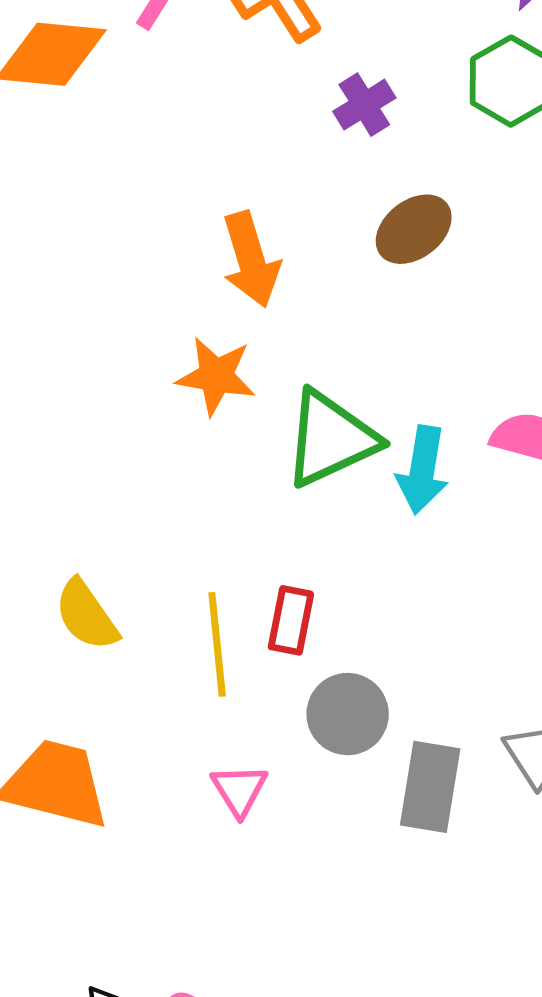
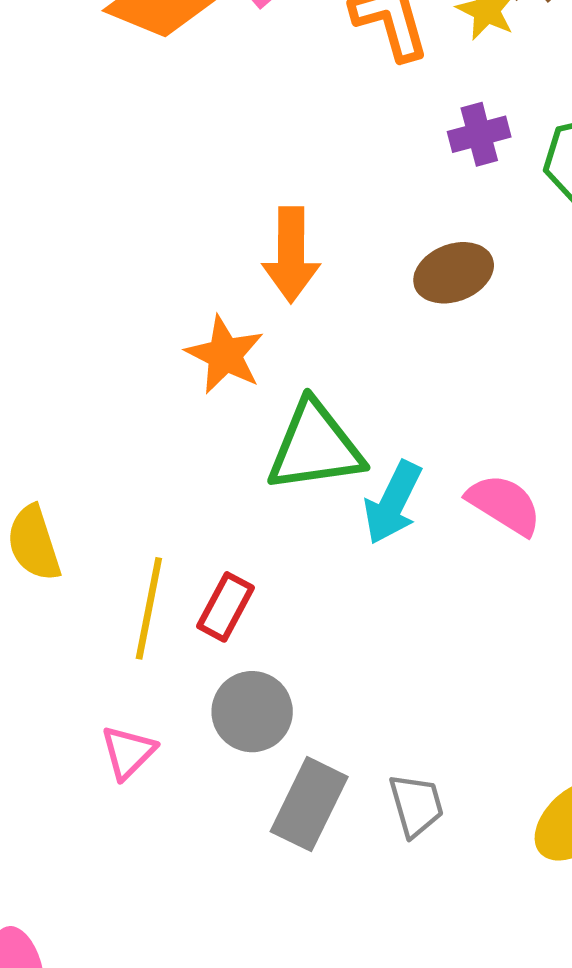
purple cross: (364, 105) -> (479, 134), moved

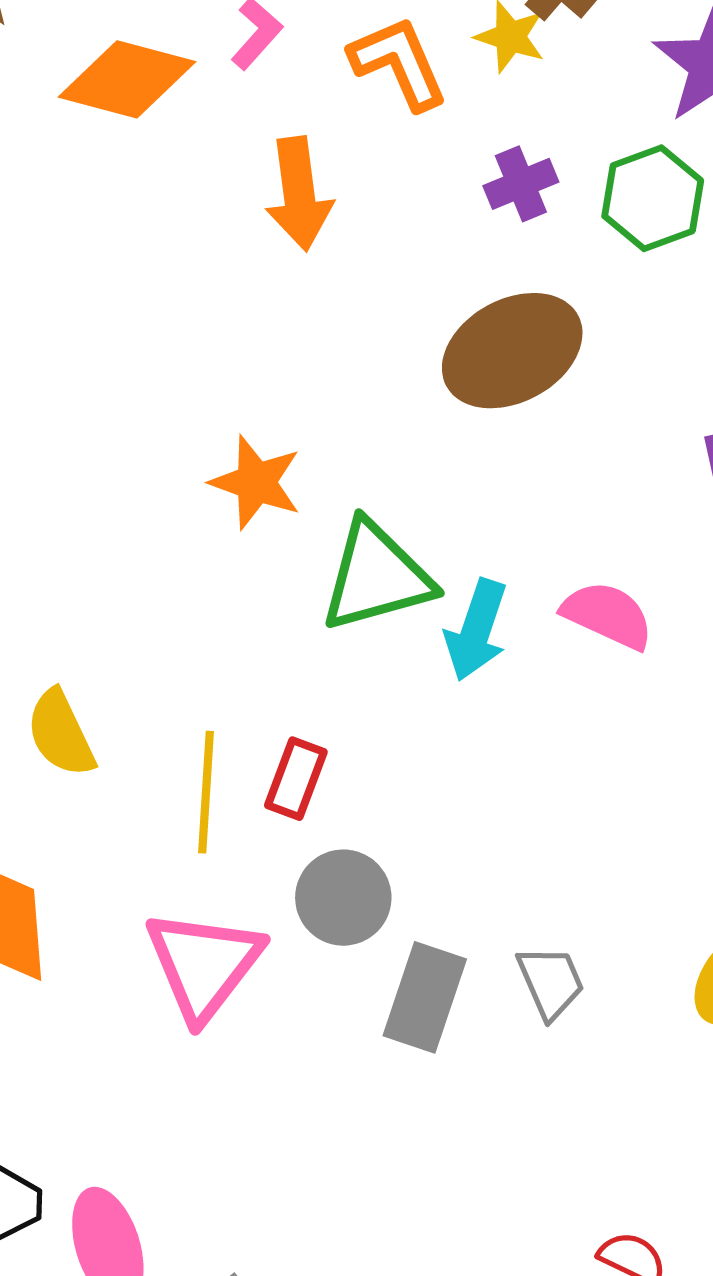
orange arrow: (291, 255) -> (299, 194), moved
brown ellipse: (454, 273) -> (512, 351), size x1.5
pink triangle: (128, 752) -> (204, 964), size x1.8

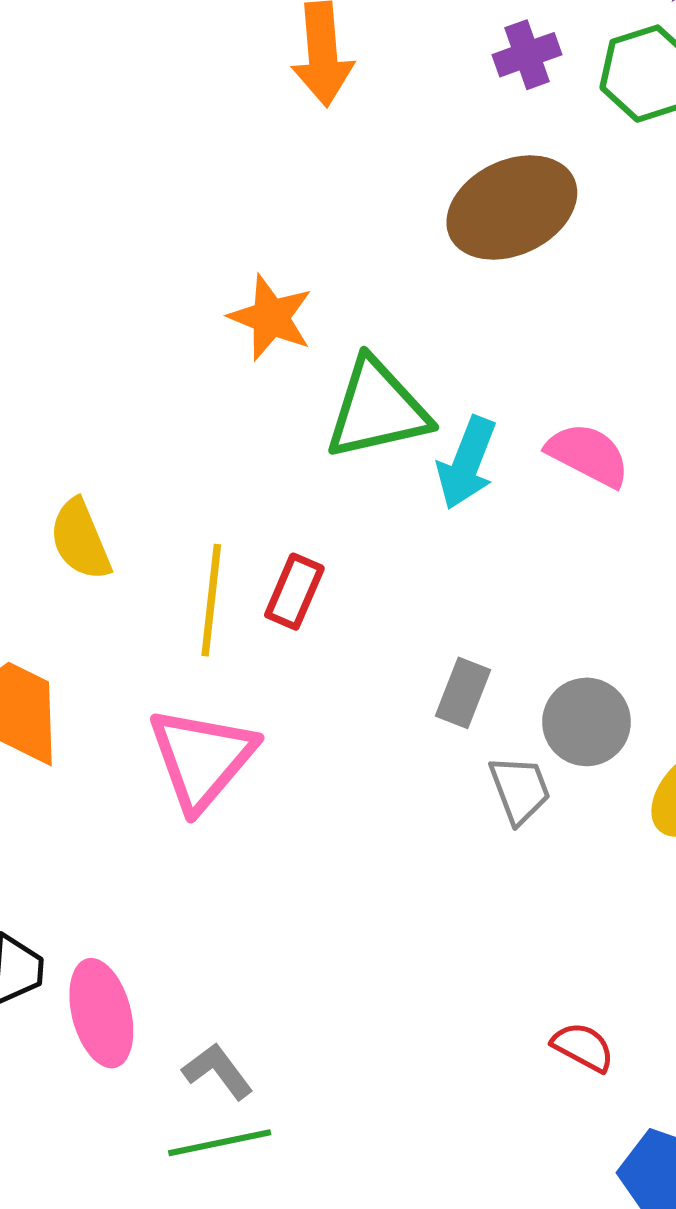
gray circle: (343, 898) -> (586, 722), moved
gray rectangle: (425, 997) -> (463, 693), moved, size x0.7

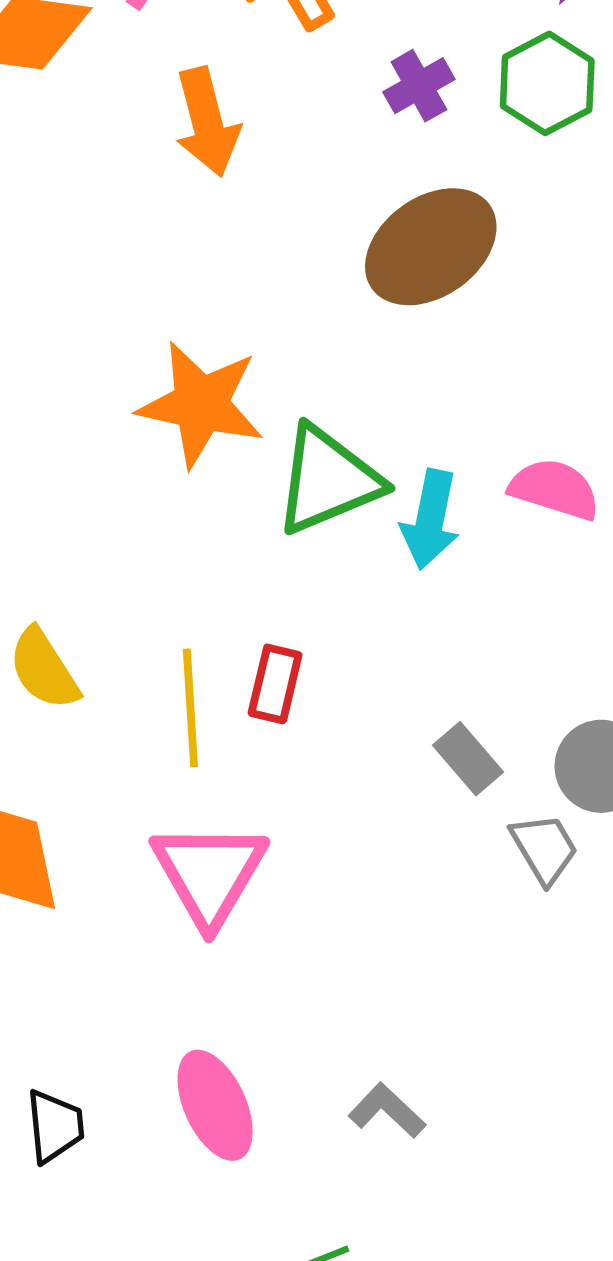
orange star: (271, 318) -> (201, 404), size x1.4
gray rectangle: (463, 693) -> (468, 759), turned -52
pink ellipse: (101, 1013) -> (215, 1105), moved
gray L-shape: (218, 1071) -> (387, 1111), moved

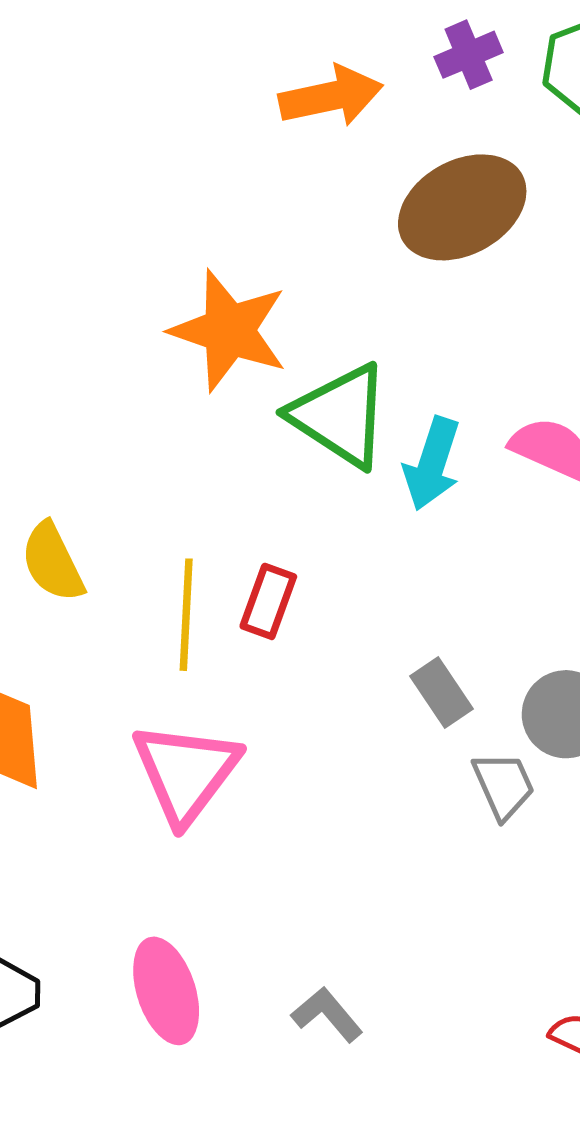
orange arrow: (207, 122) -> (331, 96), moved, turned -94
green triangle: (328, 480) -> (340, 416), turned 49

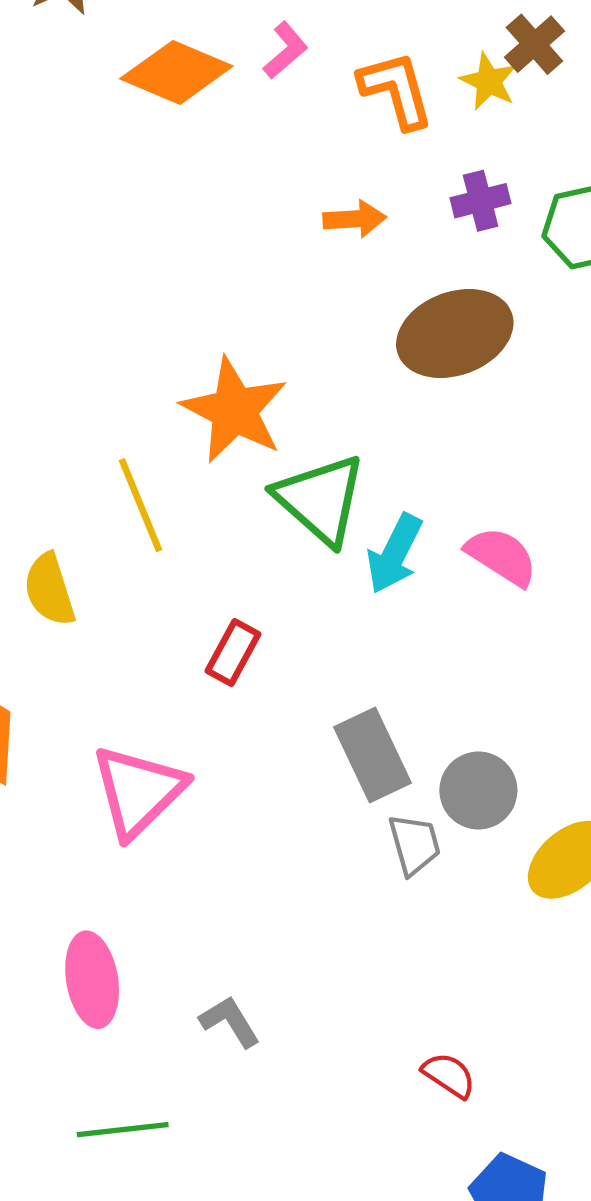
orange arrow: (331, 96) -> (355, 219), size x0.7
yellow line: (186, 615) -> (141, 505), moved, turned -34
gray rectangle: (442, 692) -> (373, 755), size x1.5

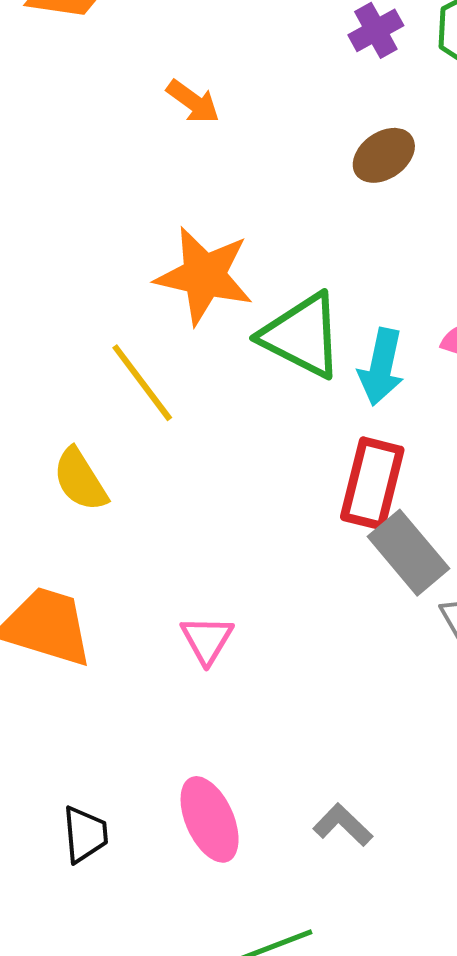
orange arrow: (355, 219) -> (193, 102), moved, turned 54
brown ellipse: (455, 333) -> (384, 155), size x0.6
red rectangle: (233, 652) -> (372, 483), moved, size x1.5
pink triangle: (138, 791) -> (207, 640), size x0.6

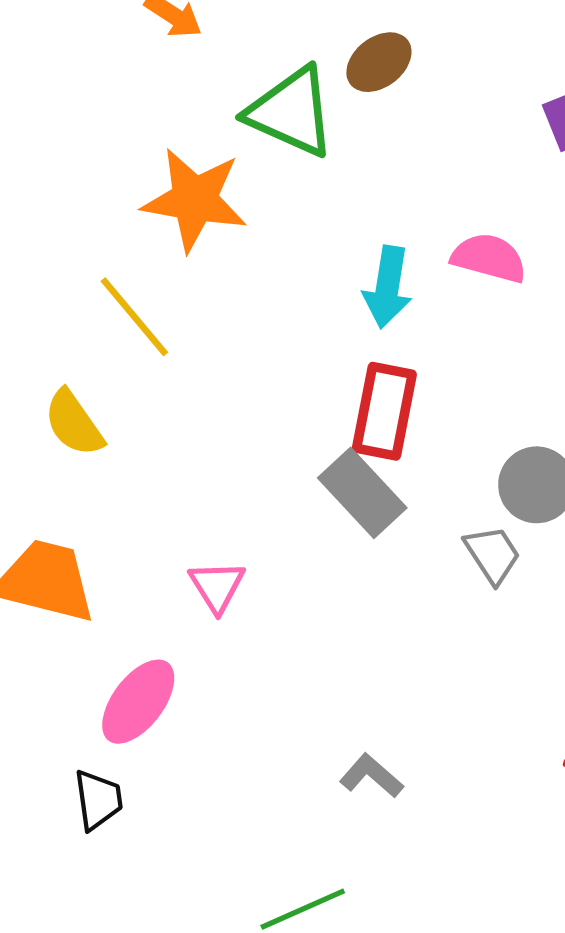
green triangle: (302, 336) -> (291, 112), moved
gray rectangle: (408, 553) -> (362, 493), moved
pink ellipse: (210, 819) -> (138, 702), moved, turned 64

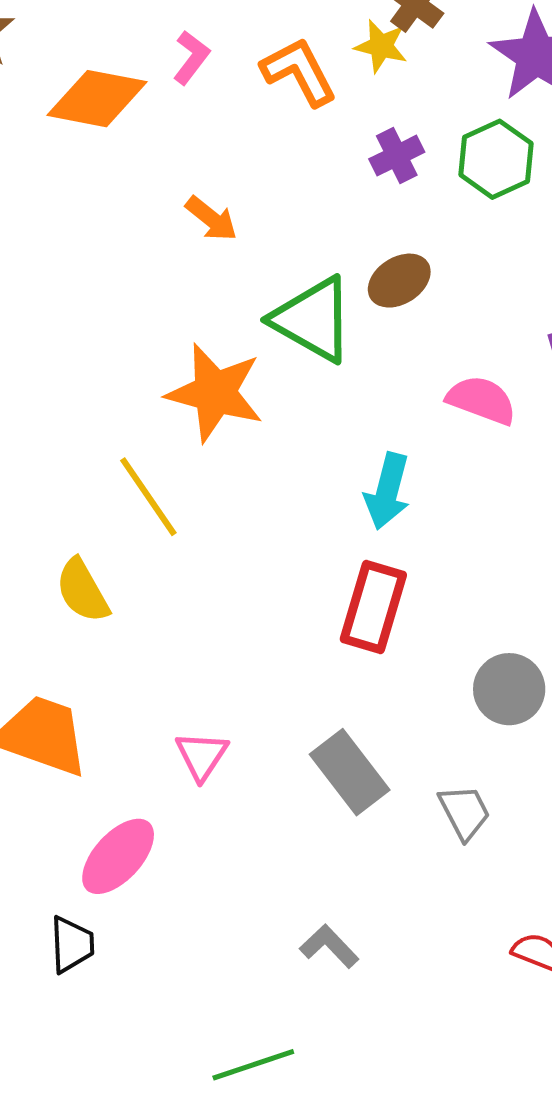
pink semicircle: (489, 258) -> (482, 400), moved
gray rectangle: (362, 493) -> (350, 772), moved
gray trapezoid: (492, 554) -> (464, 812), moved

